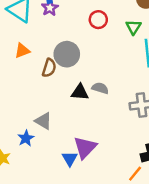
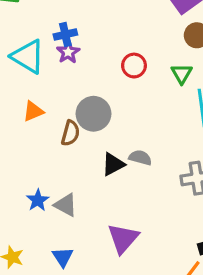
black triangle: (80, 92) -> (113, 164), turned -30
blue star: (26, 138) -> (38, 200), moved
blue triangle: (70, 159) -> (63, 257), moved

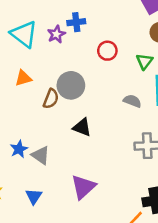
blue cross: (65, 35) -> (76, 22), moved
gray semicircle: (140, 158) -> (132, 101), moved
black triangle: (113, 164) -> (82, 127), turned 42

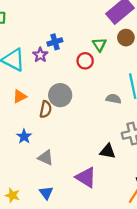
green triangle: (144, 61) -> (99, 45), moved
black triangle: (82, 127) -> (108, 151), moved
blue star: (19, 149) -> (24, 136), moved
purple triangle: (83, 187) -> (86, 177), turned -35

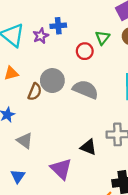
gray semicircle: (113, 99) -> (86, 89), moved, size x1.6

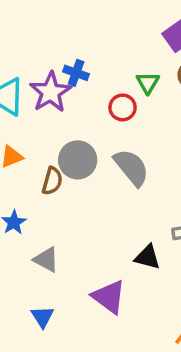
blue cross: (58, 26) -> (76, 73), turned 32
purple star: (41, 36) -> (50, 92), size x1.6
gray semicircle: (86, 89) -> (131, 167), turned 35

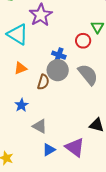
blue cross: (76, 73) -> (59, 55), moved
purple star: (50, 92) -> (41, 15), moved
blue triangle: (42, 317) -> (49, 150), moved, turned 32

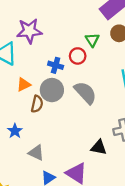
purple star: (41, 15) -> (29, 31), turned 30
blue cross: (59, 55) -> (56, 65), moved
orange triangle: (20, 68) -> (24, 85), moved

